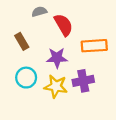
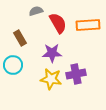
orange rectangle: (94, 46) -> (88, 25), moved
cyan circle: (26, 78) -> (13, 65), moved

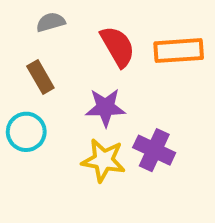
gray semicircle: (36, 11) -> (51, 22), moved
purple cross: (76, 74) -> (154, 150), turned 36

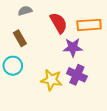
purple star: (105, 107) -> (73, 47), moved

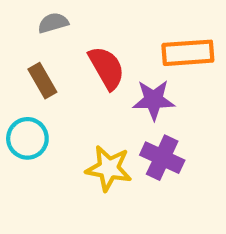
red semicircle: (59, 23) -> (107, 68), moved

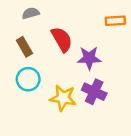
orange rectangle: (188, 53) -> (115, 21), moved, size x0.7
cyan circle: (27, 138) -> (28, 79), moved

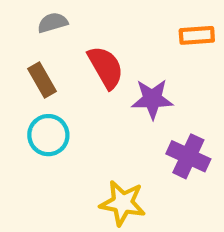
purple cross: (94, 92) -> (188, 156), moved
yellow star: (63, 98) -> (123, 203), moved

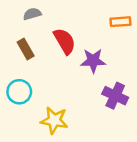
cyan circle: (48, 135) -> (19, 92), moved
yellow star: (123, 203) -> (54, 120), moved

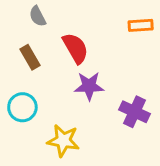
gray semicircle: (32, 14) -> (38, 16), turned -102
purple star: (93, 61) -> (89, 86), moved

